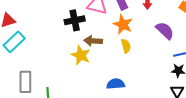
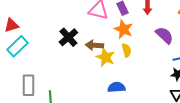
black cross: (75, 20) -> (68, 37), moved, turned -30
yellow star: (81, 55) -> (105, 57), moved

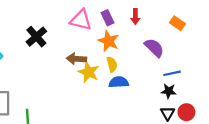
black cross: (68, 37) -> (36, 37), moved
blue semicircle: (116, 87) -> (119, 82), moved

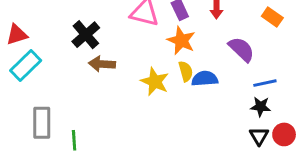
brown arrow: (76, 59) -> (102, 64), moved
blue semicircle: (119, 82) -> (205, 79), moved

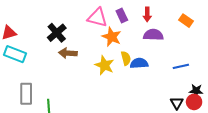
orange star: (181, 41) -> (112, 37), moved
purple semicircle: (241, 49) -> (153, 35), moved, turned -42
cyan rectangle: (26, 65) -> (15, 54), turned 65
black star: (261, 107) -> (196, 91), moved

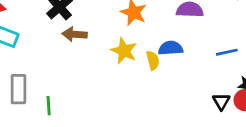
yellow semicircle: (126, 58) -> (153, 60), moved

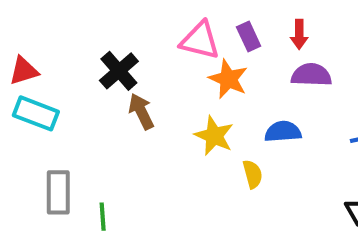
brown arrow: (75, 34) -> (141, 111), turned 60
yellow semicircle: (153, 60) -> (253, 174), moved

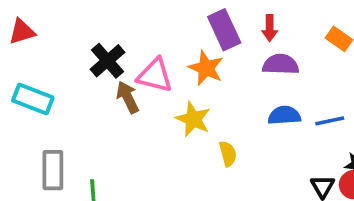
purple rectangle: (249, 36) -> (224, 30), size x1.5
pink triangle: (200, 41) -> (155, 75), moved
red triangle: (24, 71) -> (22, 32), moved
blue semicircle: (283, 132) -> (284, 115), moved

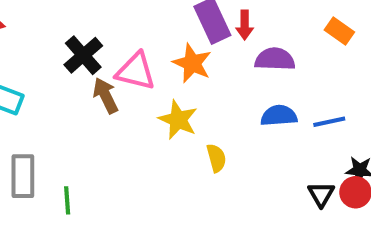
red arrow: (270, 28) -> (245, 25), moved

